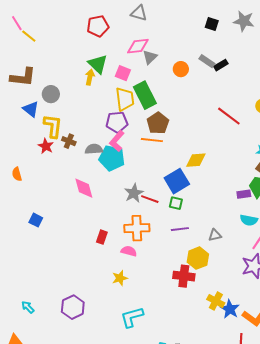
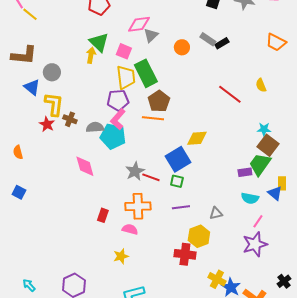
blue square: (36, 220) -> (19, 192), moved

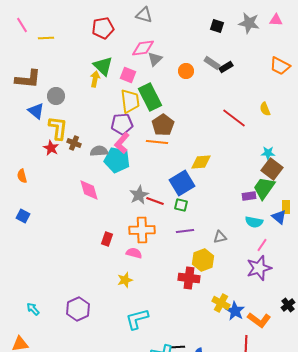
yellow line: (30, 14) -> (46, 38), moved, turned -42

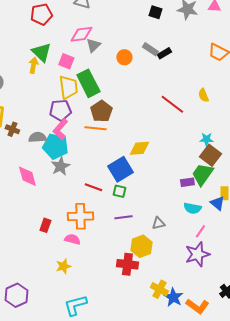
gray star: (139, 195) -> (60, 166), moved

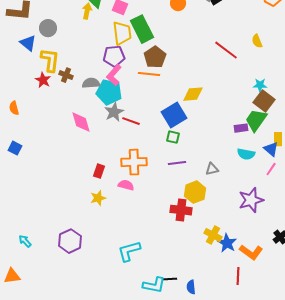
red line: (93, 187) -> (131, 121), moved
pink line: (200, 231) -> (271, 169), moved
yellow star: (63, 266) -> (98, 198), moved

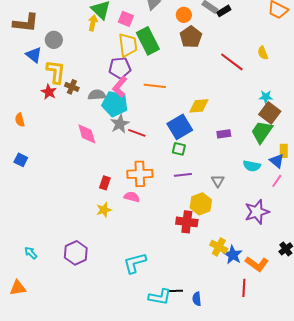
brown pentagon: (155, 57) -> (191, 37), moved
purple rectangle: (241, 128) -> (224, 134), moved
gray triangle: (212, 169) -> (218, 181), turned -48

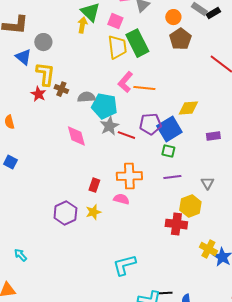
purple pentagon: (120, 68) -> (150, 124), moved
pink L-shape: (120, 87) -> (125, 82), moved
purple hexagon: (76, 253) -> (65, 213), moved

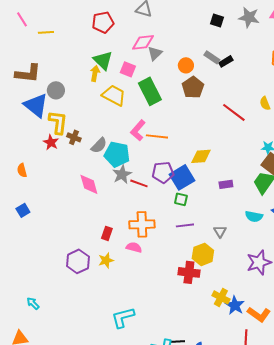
yellow trapezoid: (117, 47) -> (114, 95), moved, turned -55
blue triangle: (23, 57) -> (36, 105), size x1.5
gray semicircle: (86, 97) -> (99, 145), turned 138
blue square: (10, 162) -> (23, 210), turned 32
cyan L-shape: (124, 265) -> (123, 317), moved

